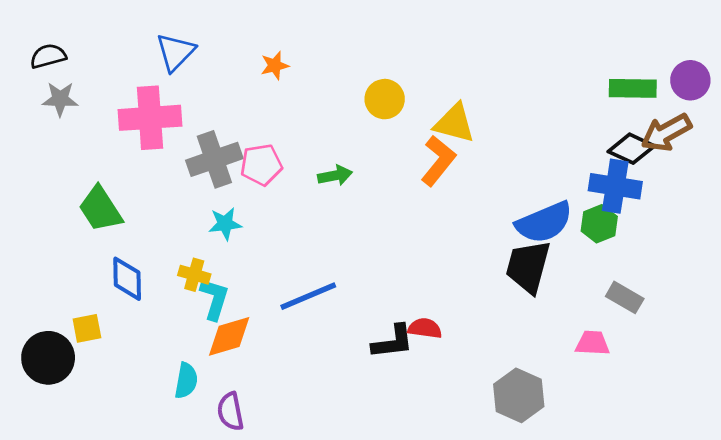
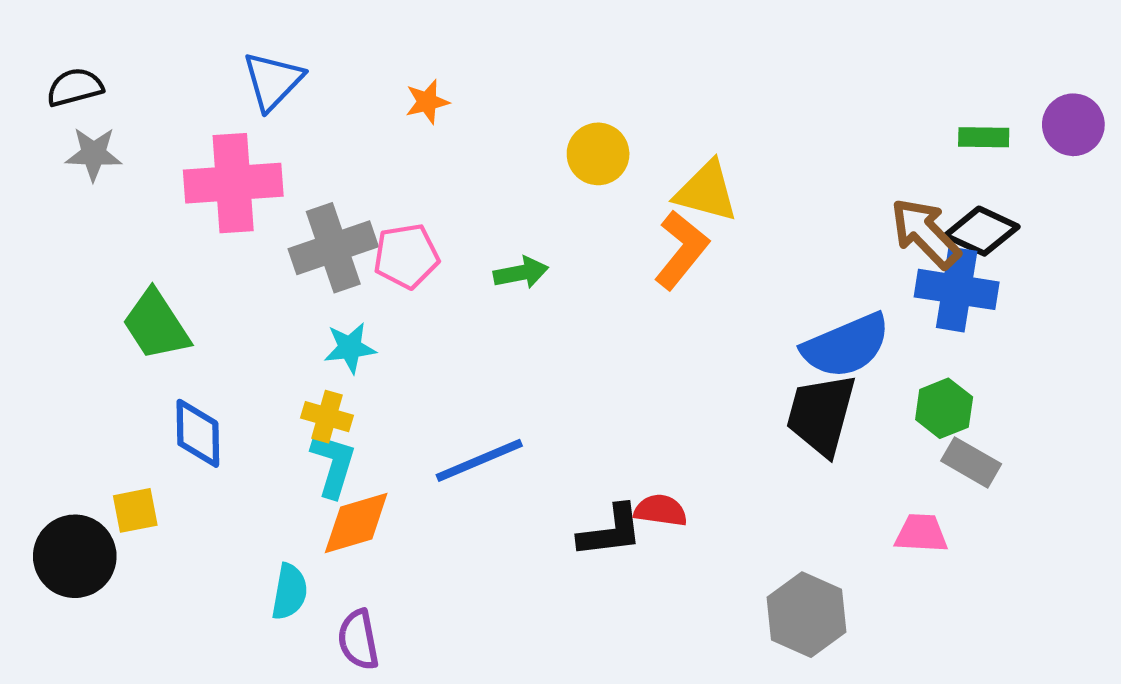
green rectangle: (633, 88) -> (984, 137), size x0.7
brown arrow: (666, 133) -> (925, 233), moved, turned 75
green hexagon: (599, 224) -> (944, 408), moved
yellow cross: (194, 275) -> (327, 417), moved

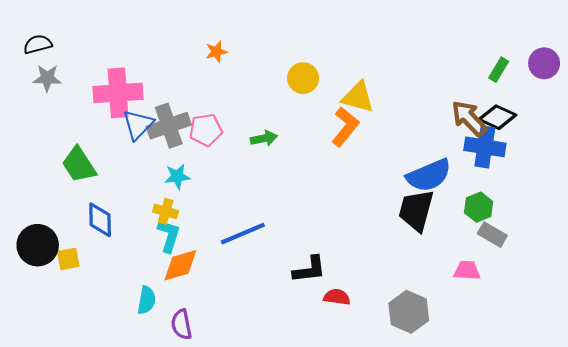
blue triangle: (273, 81) -> (138, 125), moved
green rectangle: (984, 137) -> (499, 70), turned -60
red semicircle: (661, 510) -> (337, 297), moved
black circle: (75, 556) -> (38, 245), moved

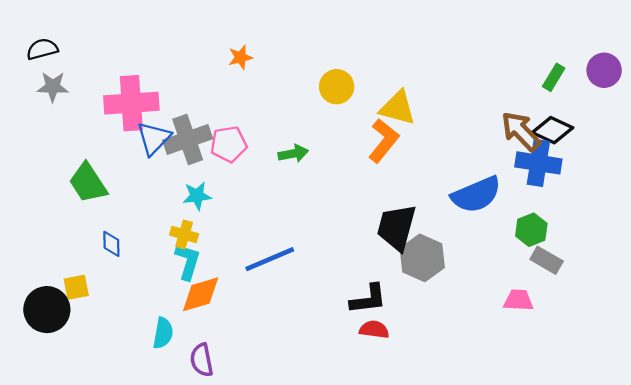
black trapezoid: (416, 210) -> (396, 227), moved
blue diamond: (100, 220) -> (111, 244), size x0.7
black circle: (38, 245) -> (47, 310), moved
black L-shape: (309, 269) -> (368, 299), moved
gray hexagon: (409, 312) -> (422, 258), moved

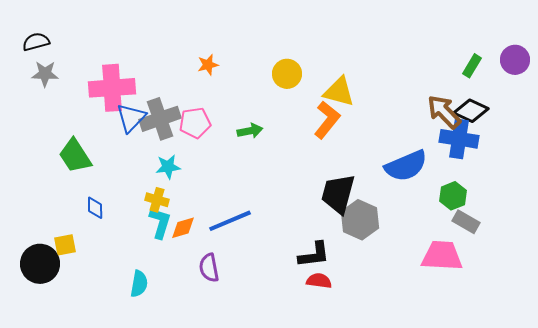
orange star: (240, 57) -> (208, 65), moved
orange diamond: (201, 294) -> (183, 228), moved, size x0.7
pink trapezoid: (518, 300) -> (442, 256), size x1.6
purple semicircle: (202, 360) -> (209, 268), moved

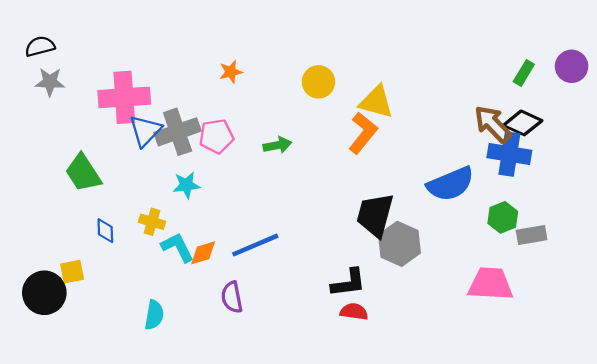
yellow cross: (157, 200) -> (152, 222), moved
gray rectangle: (466, 222) -> (532, 235), moved, turned -40
cyan L-shape: (160, 223) -> (178, 247), turned -44

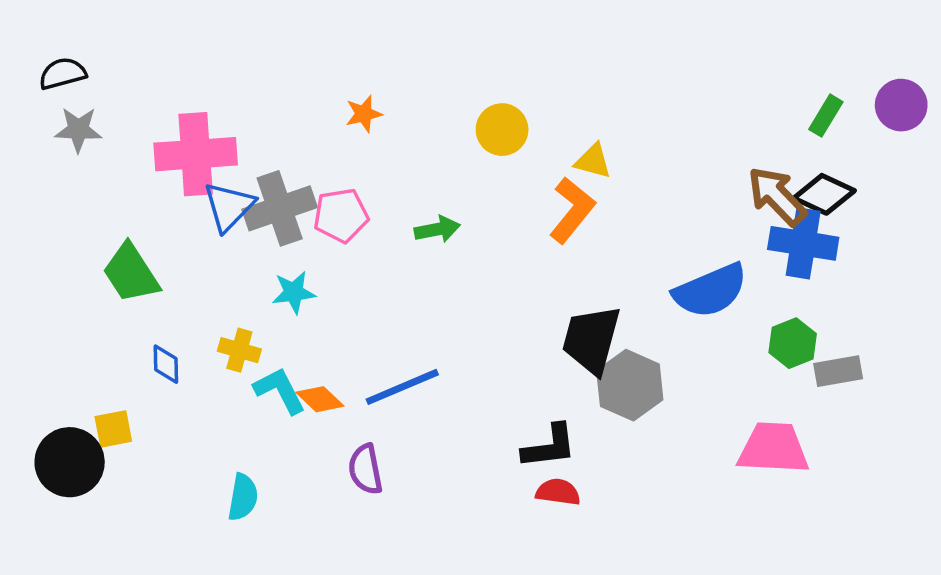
yellow triangle: (376, 102) -> (593, 161), size x0.7
orange diamond: (203, 253) -> (320, 399), turned 60

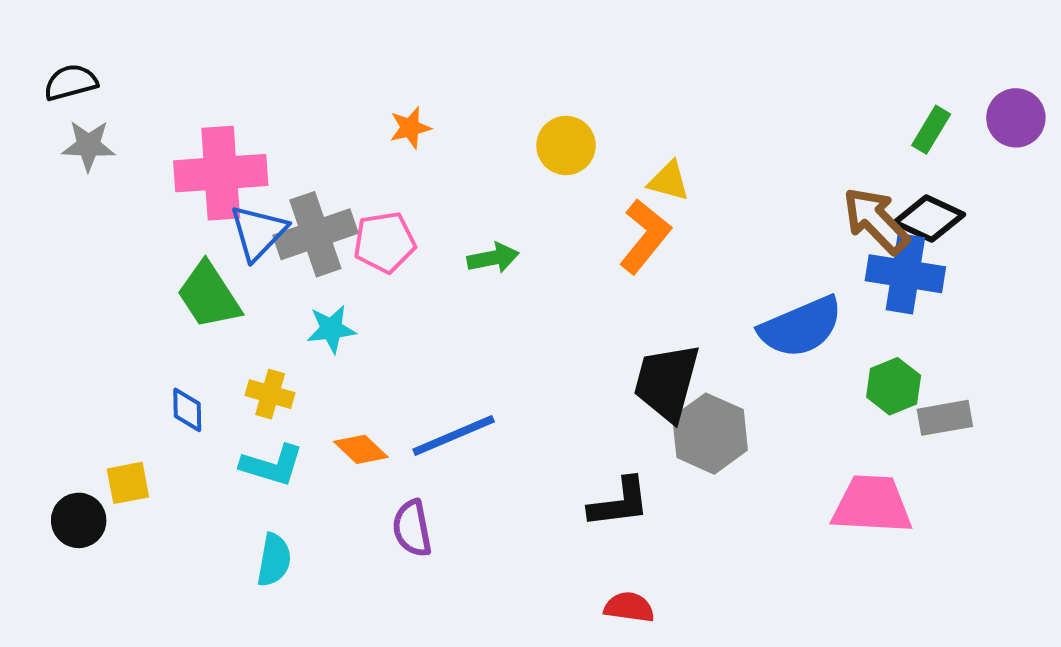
green trapezoid: (131, 273) -> (209, 295), moved
cyan L-shape: (280, 390) -> (272, 465), moved, turned 134
black circle: (70, 462) -> (79, 520), size x0.7
red semicircle: (558, 492) -> (629, 607), moved

